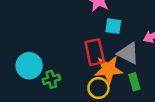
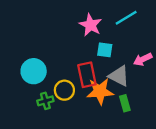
cyan circle: (29, 66) -> (34, 71), moved
yellow circle: (98, 88) -> (64, 90), moved

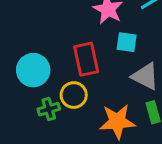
red rectangle: (87, 75) -> (86, 59), moved
orange star: (100, 91) -> (117, 122), moved

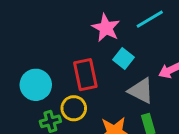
cyan square: (127, 42) -> (123, 59), turned 30

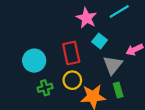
gray triangle: (141, 91) -> (113, 65), turned 42
yellow circle: (74, 108) -> (72, 80), moved

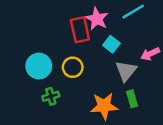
red rectangle: (71, 53) -> (80, 30), moved
yellow circle: (72, 80) -> (73, 67), moved

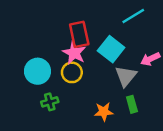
pink star: (97, 19) -> (74, 53), moved
cyan square: (111, 44) -> (111, 49), size x1.5
orange star: (104, 106) -> (104, 112), size x0.7

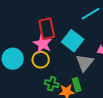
green cross: (50, 102) -> (52, 84), moved, turned 32
green rectangle: (132, 104) -> (77, 85), moved

